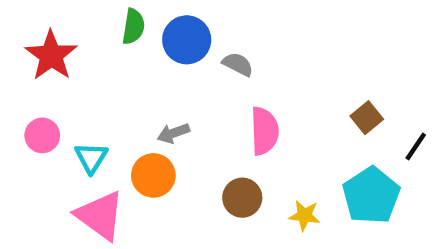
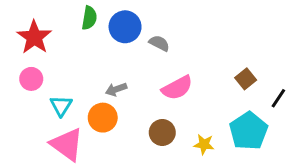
pink semicircle: (264, 131) -> (177, 88), turned 64
pink circle: (42, 135) -> (31, 79), moved

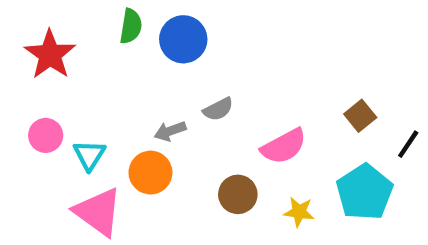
gray semicircle: (159, 43) -> (218, 109), moved, turned 126
pink circle: (31, 79) -> (46, 135), moved
pink semicircle: (177, 88) -> (284, 146), moved

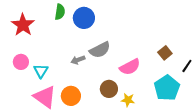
gray semicircle: (218, 109) -> (100, 50), size x1.5
orange circle: (150, 173) -> (71, 96), moved
yellow star: (299, 212) -> (128, 100), moved

